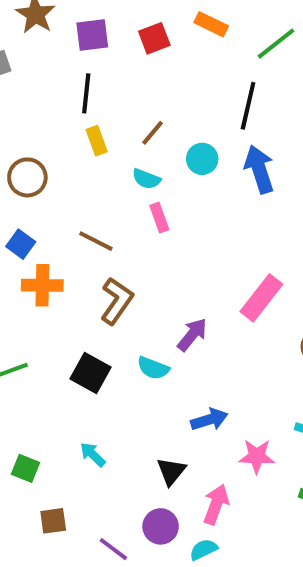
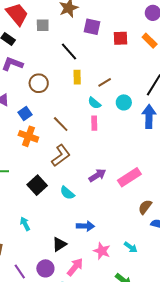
black line: (86, 93) -> (69, 51), moved, turned -66
purple arrow: (192, 335) -> (97, 175), moved

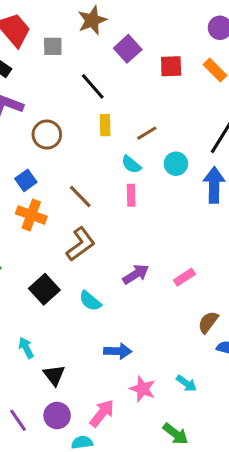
purple square: (92, 27) -> (128, 49), turned 36
pink rectangle: (129, 177) -> (184, 277), size x0.6
black triangle: (59, 244) -> (54, 375), moved, turned -35

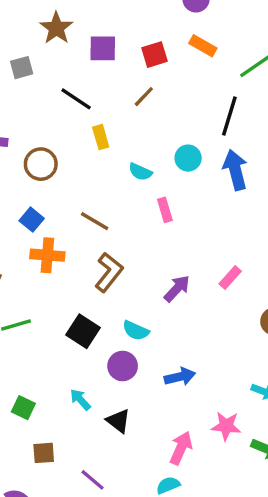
purple square: (128, 49) -> (103, 48), turned -32
brown line: (147, 133) -> (144, 97), moved
pink rectangle: (131, 195) -> (165, 210), moved
pink star: (143, 389) -> (226, 426), moved
purple circle: (57, 416) -> (123, 366), moved

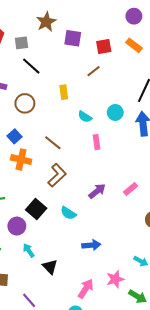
black line: (76, 99) -> (31, 66), moved
purple circle: (123, 366) -> (17, 226), moved
pink star: (226, 426) -> (115, 279), turned -30

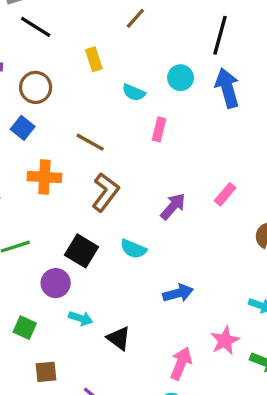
blue square: (14, 136) -> (23, 128), moved
pink rectangle: (97, 142) -> (159, 129), turned 32
cyan arrow: (29, 250) -> (81, 318), turned 152

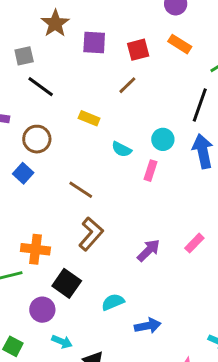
yellow rectangle: (94, 59) -> (89, 118), turned -54
pink rectangle: (159, 129) -> (150, 171), moved
orange cross: (44, 177) -> (35, 249), moved
cyan semicircle: (133, 249) -> (113, 302), moved, turned 130

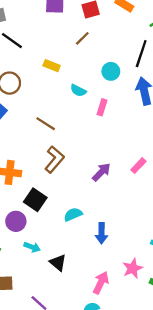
cyan circle: (163, 139) -> (111, 71), moved
blue arrow: (148, 326) -> (102, 233), turned 102

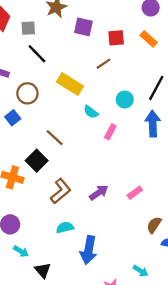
yellow rectangle: (52, 66) -> (70, 84), size x1.6
brown L-shape: (54, 159) -> (61, 191), moved
black square: (35, 200) -> (37, 161), moved
blue arrow: (102, 233) -> (89, 250), size x1.4

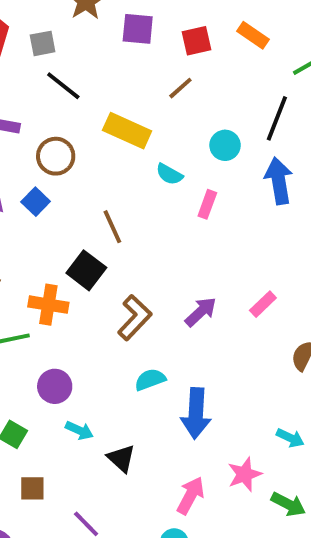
brown line: (55, 138) -> (112, 227), turned 30

